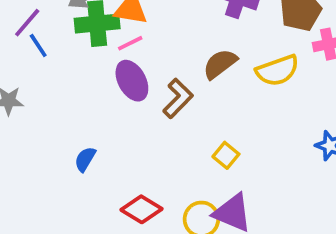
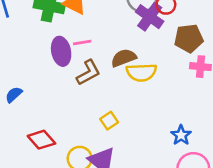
pink line: (130, 43) -> (82, 42), moved
yellow semicircle: (277, 70) -> (141, 72), moved

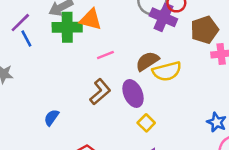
purple ellipse: (61, 51) -> (133, 93), moved
brown L-shape: (88, 73) -> (100, 92), moved

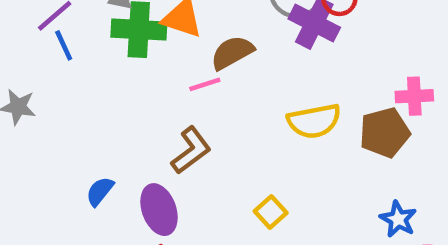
brown pentagon: (204, 30) -> (385, 133), moved
brown semicircle: (147, 61) -> (232, 53), moved
purple ellipse: (133, 93) -> (159, 210), moved

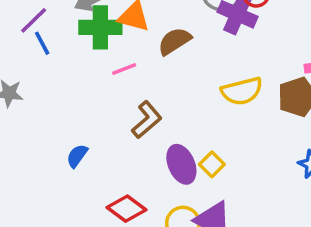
pink line: (205, 84) -> (124, 69), moved
purple ellipse: (159, 210) -> (181, 164), moved

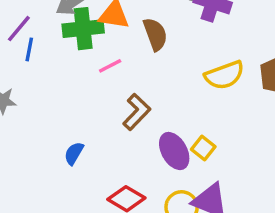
brown semicircle: (175, 41) -> (155, 34), turned 108
blue line: (42, 43) -> (29, 49), turned 45

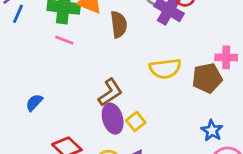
pink line: (110, 66) -> (64, 40), moved, turned 36
brown L-shape: (137, 112) -> (110, 92), moved

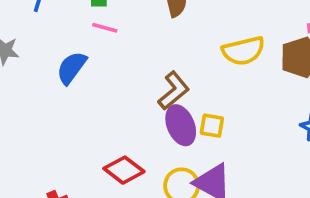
blue semicircle: (34, 103) -> (72, 68), moved, size x1.4
yellow square: (136, 121) -> (212, 126), turned -36

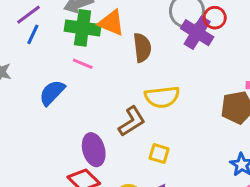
yellow semicircle: (243, 51) -> (162, 97), moved
purple ellipse: (181, 125) -> (94, 150), moved

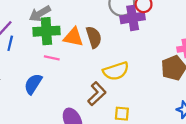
orange triangle: (111, 23) -> (73, 37), moved
purple cross: (197, 33) -> (133, 18), turned -30

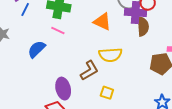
orange triangle: (73, 37) -> (102, 22), moved
brown semicircle: (94, 37) -> (143, 26), moved

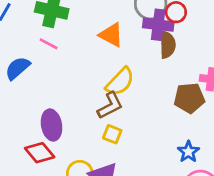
yellow semicircle: (110, 55) -> (120, 82), turned -45
brown L-shape: (89, 70) -> (110, 105), moved

